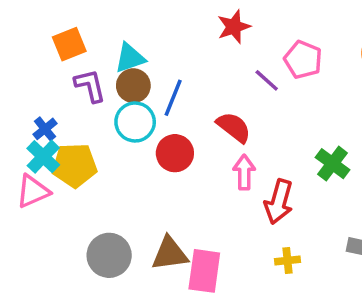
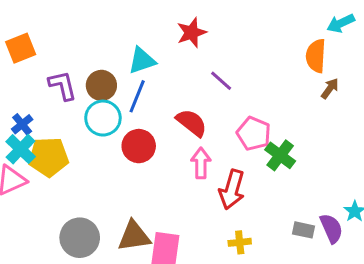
orange square: (69, 44) -> (21, 48), moved
cyan triangle: (130, 58) -> (142, 61), moved
pink pentagon: (303, 60) -> (254, 134), moved

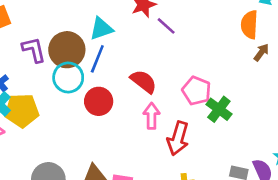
purple line: (221, 81) -> (166, 26), moved
brown circle: (101, 85) -> (67, 50), size x1.4

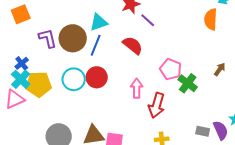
brown arrow: (261, 52) -> (220, 69), moved
cyan circle: (68, 77) -> (74, 79), moved
red semicircle: (144, 81) -> (133, 45), moved

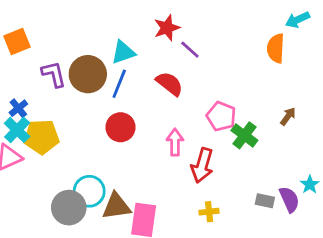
cyan circle: (74, 79) -> (89, 191), moved

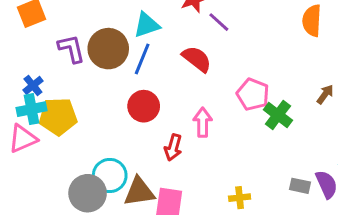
cyan cross: (17, 130) -> (31, 109), turned 35
red arrow: (202, 165) -> (173, 147), moved, size x0.7

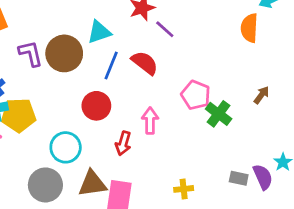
blue line: (142, 59) -> (111, 66), moved
cyan circle: (110, 175) -> (66, 147), moved

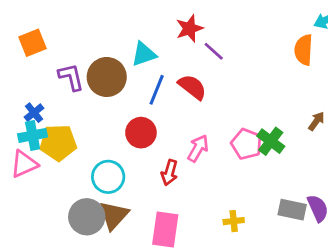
pink pentagon: (196, 95) -> (247, 144), moved
pink arrow: (150, 121) -> (198, 148), turned 30
gray rectangle: (239, 178) -> (292, 210), size x1.4
brown triangle: (92, 184) -> (114, 215), moved, turned -40

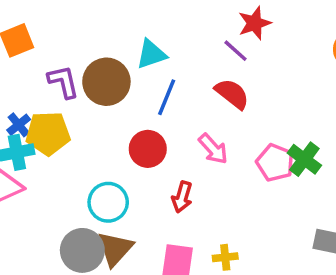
red star: (189, 28) -> (254, 23), moved
red semicircle: (192, 87) -> (232, 94), moved
yellow pentagon: (58, 143) -> (48, 133), moved
pink arrow: (198, 148) -> (213, 149), moved, turned 108
yellow cross: (234, 221) -> (225, 257), moved

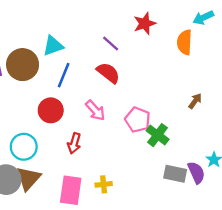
red star: (254, 23) -> (145, 23), moved
green cross: (304, 159) -> (158, 135), moved

